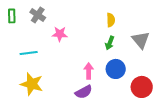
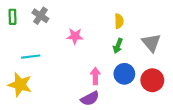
pink star: (60, 34) -> (75, 36), moved
yellow star: (32, 84) -> (20, 85), moved
red circle: (142, 87) -> (152, 80), moved

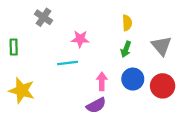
green rectangle: (12, 17) -> (14, 47), moved
cyan line: (31, 57) -> (68, 63), moved

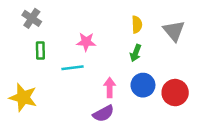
gray cross: (43, 17) -> (32, 18), moved
gray triangle: (161, 46) -> (174, 31), moved
green rectangle: (14, 47) -> (40, 51), moved

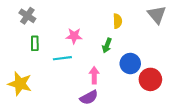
gray triangle: (174, 31) -> (157, 15), moved
green arrow: (136, 53) -> (107, 45), moved
blue circle: (143, 85) -> (130, 64), moved

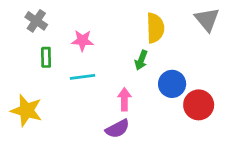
yellow semicircle: (118, 21) -> (155, 28), size x1.5
pink star: (74, 36) -> (82, 40), moved

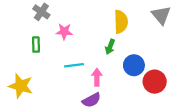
gray cross: (36, 21) -> (41, 12), moved
cyan line: (82, 77) -> (74, 65), moved

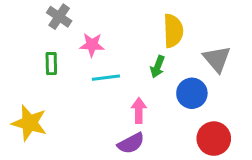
gray triangle: (161, 15) -> (217, 59), moved
cyan line: (74, 65) -> (106, 78), moved
red circle: (155, 82) -> (214, 139), moved

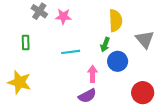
pink star: (92, 45) -> (63, 16), moved
green rectangle: (51, 64) -> (26, 43), moved
blue circle: (192, 93) -> (118, 61), moved

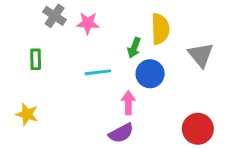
green arrow: (105, 45) -> (134, 48), moved
blue circle: (118, 61) -> (150, 74), moved
yellow star: (19, 82) -> (27, 114), size x0.7

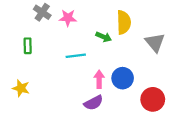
green arrow: (134, 48) -> (104, 37), turned -88
blue circle: (150, 74) -> (123, 78), moved

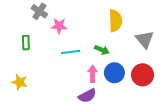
pink star: (68, 18) -> (59, 26), moved
green arrow: (104, 37) -> (102, 50), moved
red circle: (153, 99) -> (143, 75), moved

